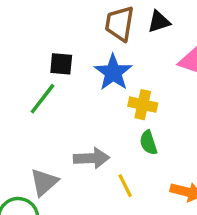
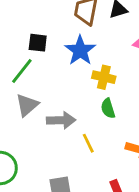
gray triangle: (44, 182) -> (27, 105), moved

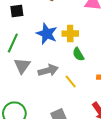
black square: (38, 43) -> (17, 11), moved
blue star: (80, 50) -> (47, 34), moved

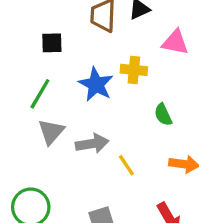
yellow cross: (70, 34) -> (134, 70), moved
green semicircle: (78, 54) -> (163, 115), moved

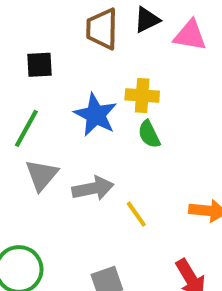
pink triangle: (175, 42) -> (190, 35), moved
green semicircle: (163, 115) -> (149, 134), moved

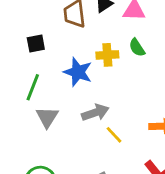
green semicircle: (149, 134) -> (137, 48), moved
gray arrow: (93, 188) -> (95, 113), moved

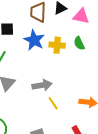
blue star: (78, 72) -> (34, 40), moved

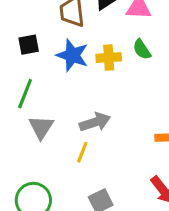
yellow line: (53, 103) -> (82, 152), moved, turned 64

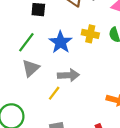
blue star: (72, 55) -> (61, 42), moved

